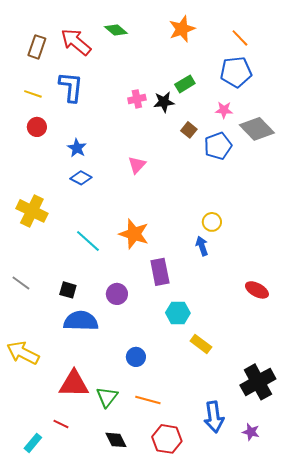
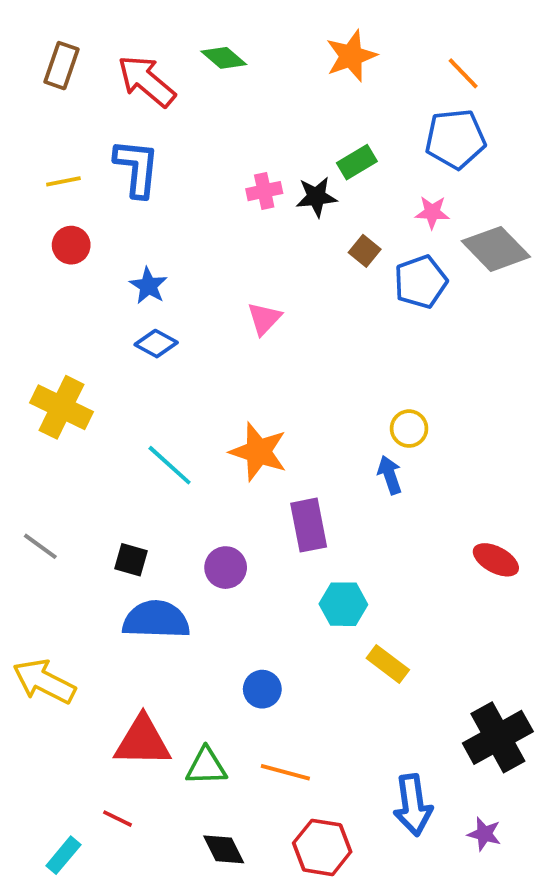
brown rectangle: (37, 47) -> (61, 66), moved
yellow line: (33, 94) -> (63, 181), turned -30
green triangle: (107, 397) -> (206, 766), turned 50

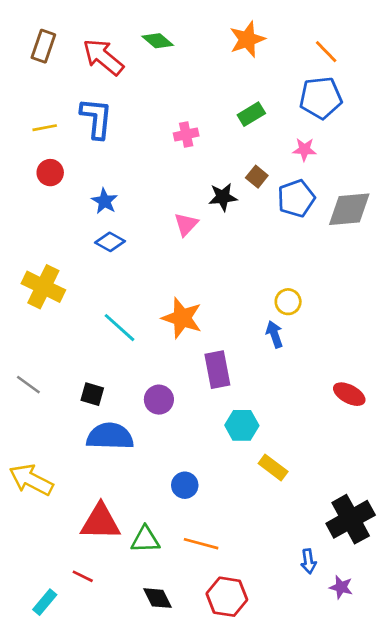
black star: (316, 197) -> (223, 197), moved
gray diamond: (496, 249) -> (349, 209), moved, turned -51
blue arrow: (413, 805) -> (308, 561), moved, size x0.6

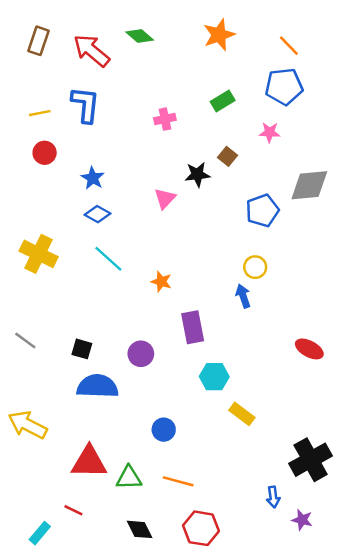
blue pentagon: (296, 198) -> (262, 211), moved
orange star: (182, 318) -> (161, 282), size x0.6
cyan line: (120, 328) -> (108, 259), moved

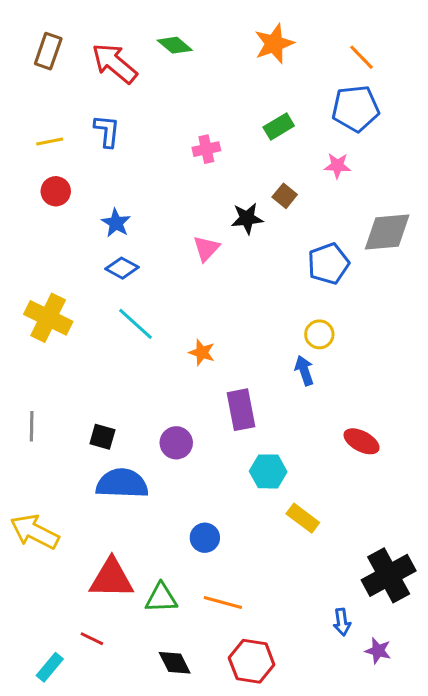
blue L-shape: (85, 105) -> (107, 131), size x0.7
gray line: (25, 341) -> (32, 426), turned 55
red ellipse: (309, 349) -> (362, 441), moved

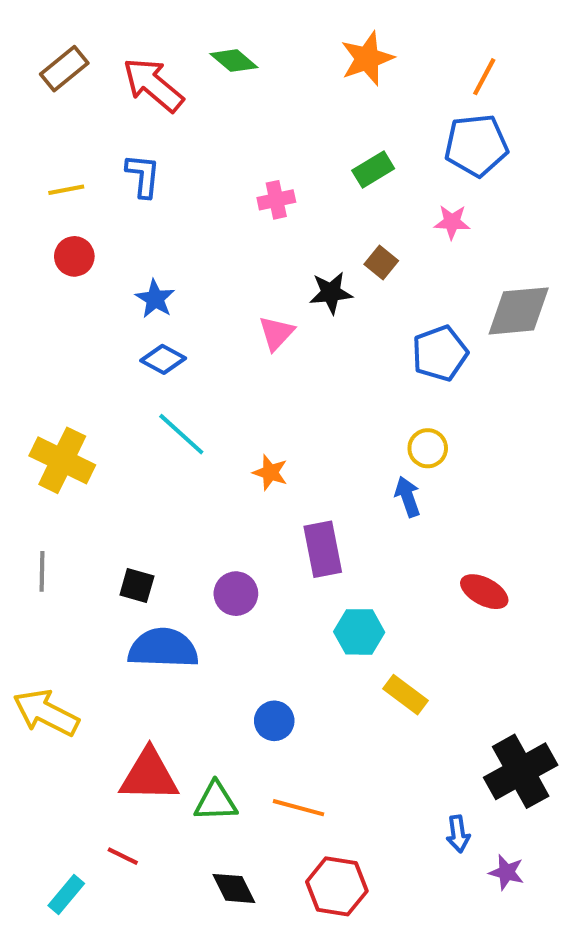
brown rectangle: (48, 51) -> (64, 69), turned 32
orange line: (362, 57) -> (484, 77), turned 72
yellow cross: (48, 318) -> (62, 460), moved

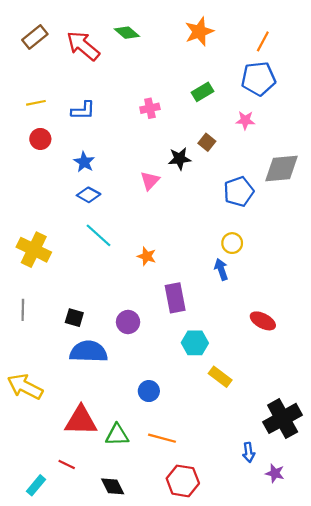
blue L-shape: (143, 176) -> (83, 110), moved, turned 85
black diamond: (234, 888) -> (113, 486), moved

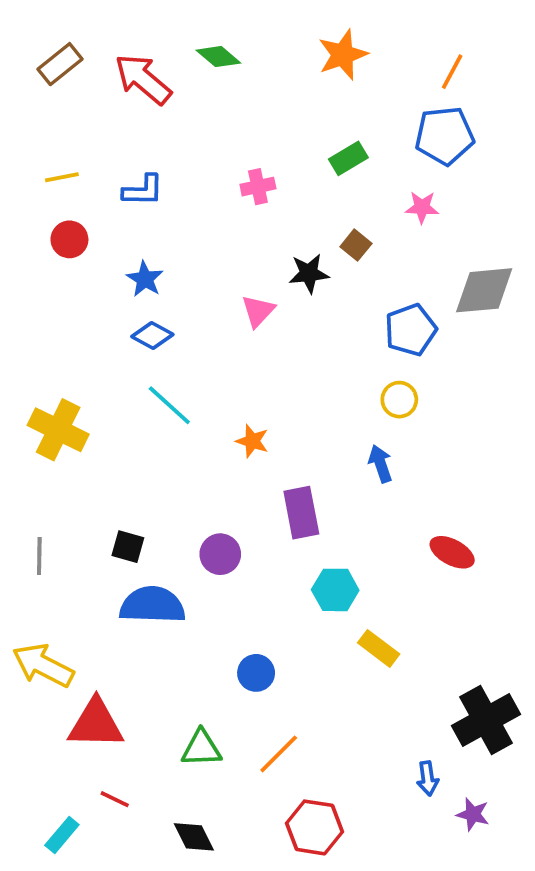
yellow circle: (232, 243) -> (399, 400), moved
gray line: (23, 310) -> (39, 556), moved
red triangle: (81, 421) -> (96, 724), moved
orange line: (162, 438) -> (279, 754), turned -60

